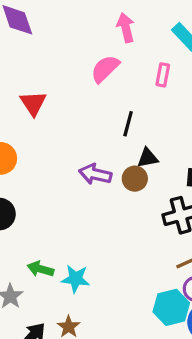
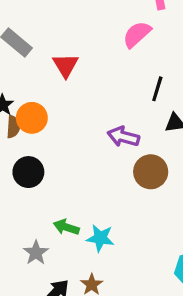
brown circle: (135, 179) -> (151, 172), moved, size x1.4

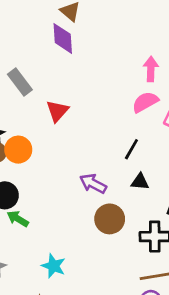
pink semicircle: (137, 34) -> (145, 102), moved
green arrow: (66, 227) -> (18, 219), moved

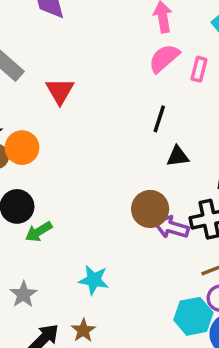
purple arrow: (93, 184) -> (171, 227), moved
green arrow: (18, 219) -> (39, 232), turned -50

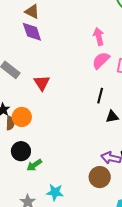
brown circle: (150, 209) -> (100, 177), moved
cyan star: (94, 280) -> (55, 192), moved

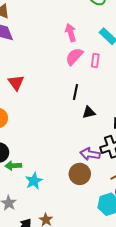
green arrow: (34, 165) -> (13, 166), turned 35
cyan star: (55, 192) -> (34, 181), moved, turned -30

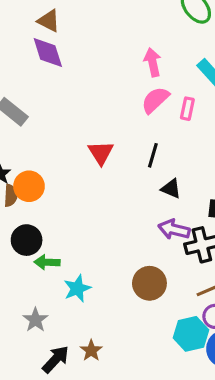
red triangle: (16, 83) -> (101, 153), moved
black triangle: (89, 112) -> (171, 189), turned 32
purple arrow: (90, 154) -> (174, 229), moved

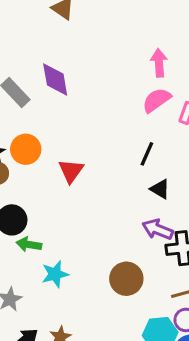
purple diamond: (48, 52) -> (55, 80), moved
red triangle: (101, 153) -> (71, 171), moved
orange circle: (29, 186) -> (26, 149), moved

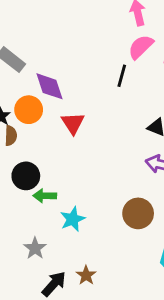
purple diamond: (55, 80) -> (50, 86), moved
black line: (147, 154) -> (122, 76), moved

